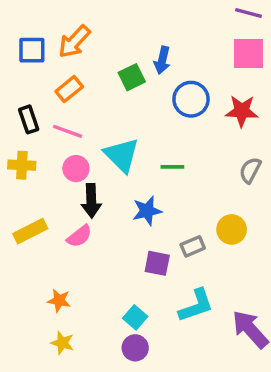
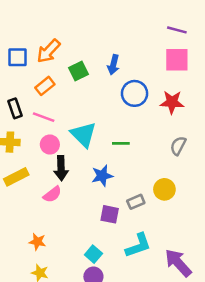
green square: (132, 77) -> (78, 71), moved
yellow rectangle: (30, 231) -> (16, 177), moved

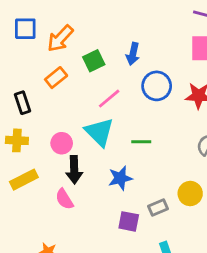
blue square: (17, 57) -> (25, 29), moved
pink line: (44, 117) -> (109, 99), moved, turned -60
pink semicircle: (52, 194) -> (64, 199), turned 96

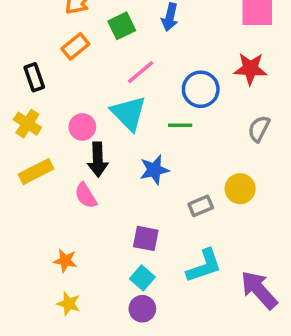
blue circle: (157, 86) -> (201, 89), moved
yellow cross: (17, 140) -> (27, 124), turned 30
purple square: (129, 221) -> (146, 238), moved

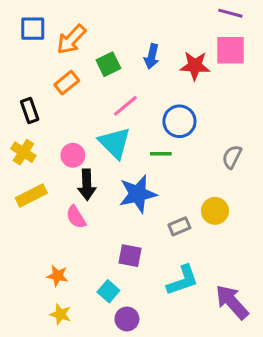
red star: (250, 69) -> (195, 66), moved
blue star: (154, 170) -> (138, 194), size x1.4
cyan square: (142, 278) -> (108, 291), moved

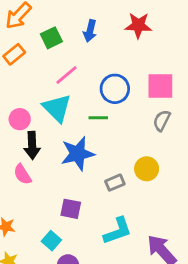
pink square: (230, 50) -> (160, 86), moved
red star: (195, 66) -> (138, 25), moved

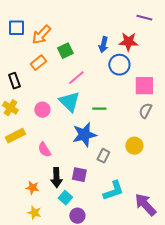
blue arrow: (90, 31) -> (103, 45), moved
blue circle: (115, 89) -> (119, 65), moved
black arrow: (32, 145) -> (56, 178), moved
gray rectangle: (115, 183) -> (103, 156), moved, turned -40

